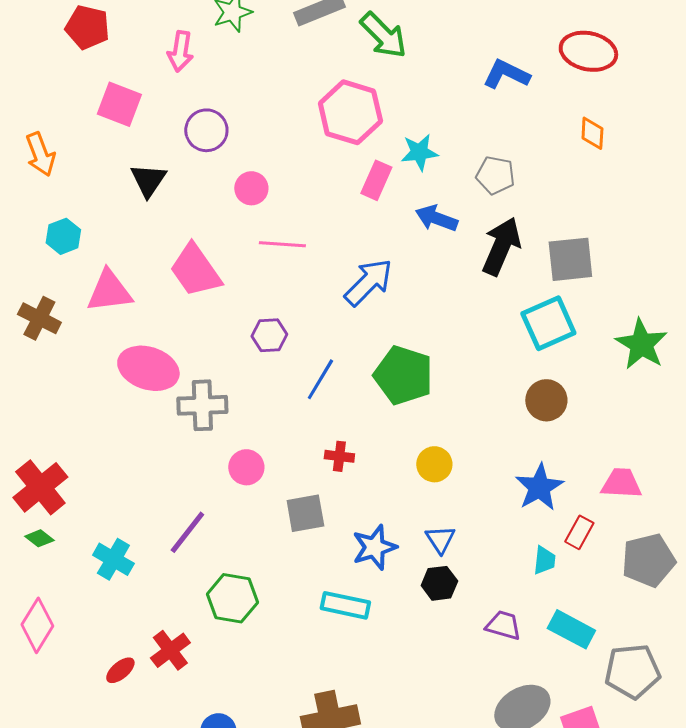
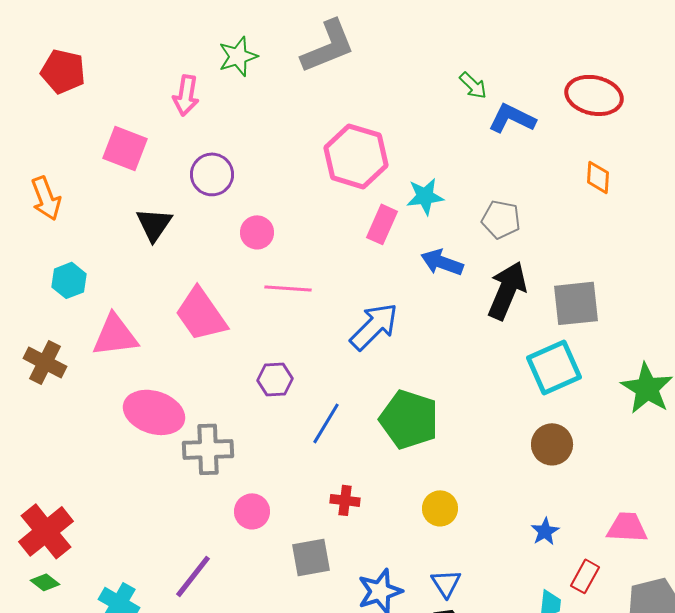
red pentagon: (87, 27) -> (63, 71), moved
green arrow: (383, 35) -> (473, 85), moved, size x0.6
blue star: (539, 487) -> (545, 531), size x0.6

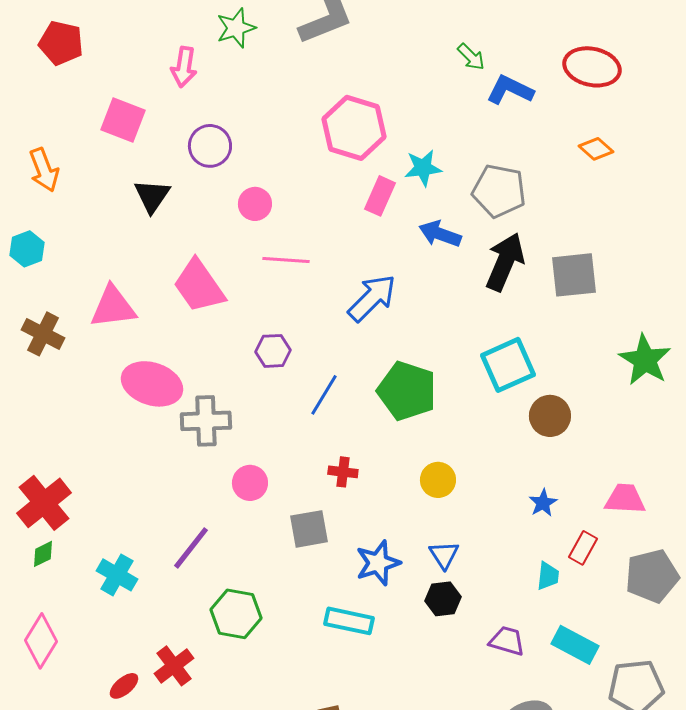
orange diamond: (598, 177) -> (596, 149), turned -52
gray pentagon: (501, 219) -> (499, 191), size x1.4
cyan hexagon: (69, 280) -> (27, 249), moved
cyan square: (554, 367) -> (508, 365), moved
green diamond: (45, 582) -> (43, 554), turned -64

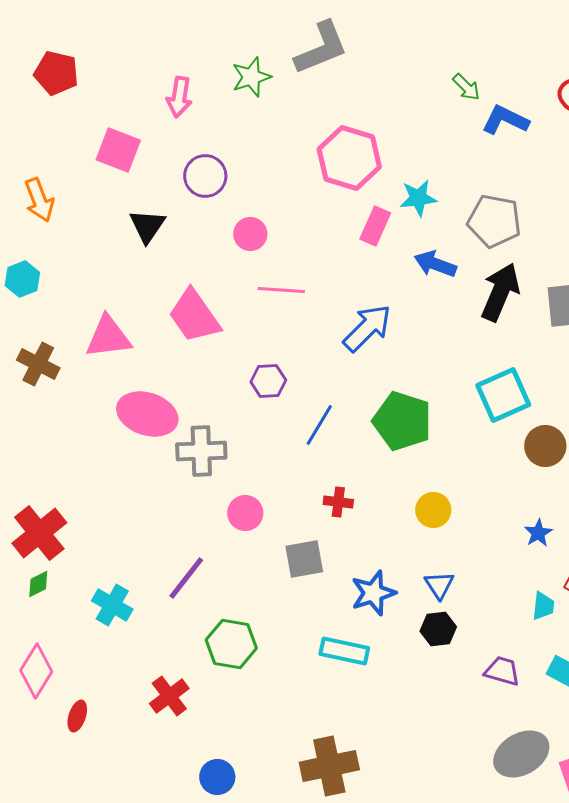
green star: (236, 28) -> (251, 77), moved
red ellipse: (124, 686) -> (77, 716), moved, turned -32

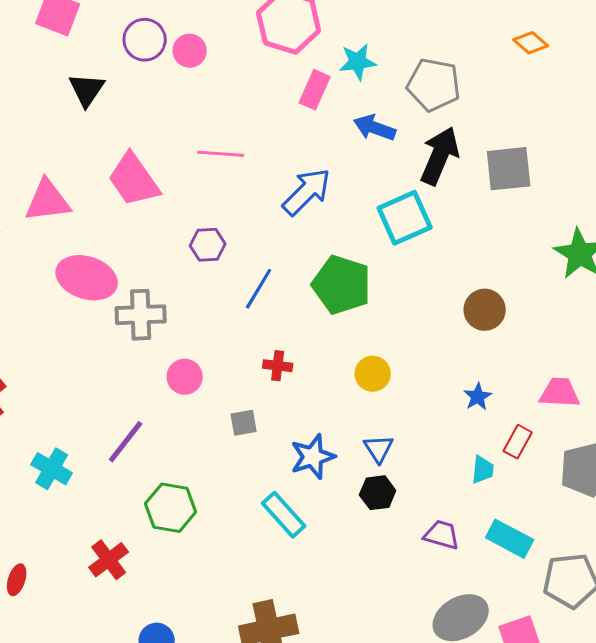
pink circle: (250, 234) -> (190, 51), moved
cyan square: (503, 395) -> (405, 218), moved
gray square: (304, 559) -> (244, 423), size x0.7
cyan rectangle: (344, 651) -> (284, 515), turned 36

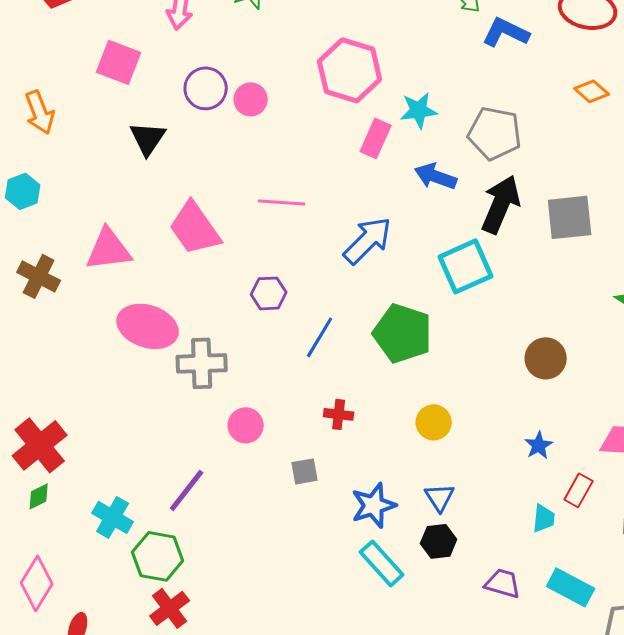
green hexagon: (171, 508) -> (158, 556), moved
cyan rectangle: (284, 515) -> (382, 563), moved

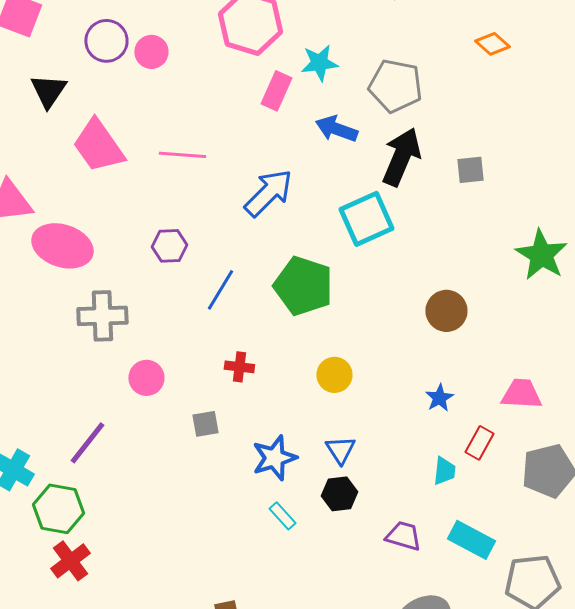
gray square: (570, 217) -> (470, 170), size x0.6
pink trapezoid: (195, 228) -> (98, 146), moved
pink ellipse: (148, 326) -> (62, 246), moved
cyan rectangle: (382, 563) -> (282, 516), size x0.6

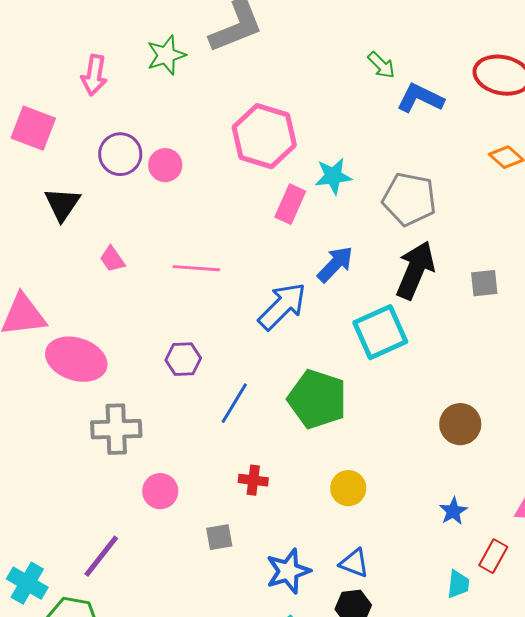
blue arrow: (336, 129) -> (335, 264), moved, turned 114
pink trapezoid: (98, 146) -> (112, 259), size x0.5
blue triangle: (340, 450) -> (354, 563), turned -36

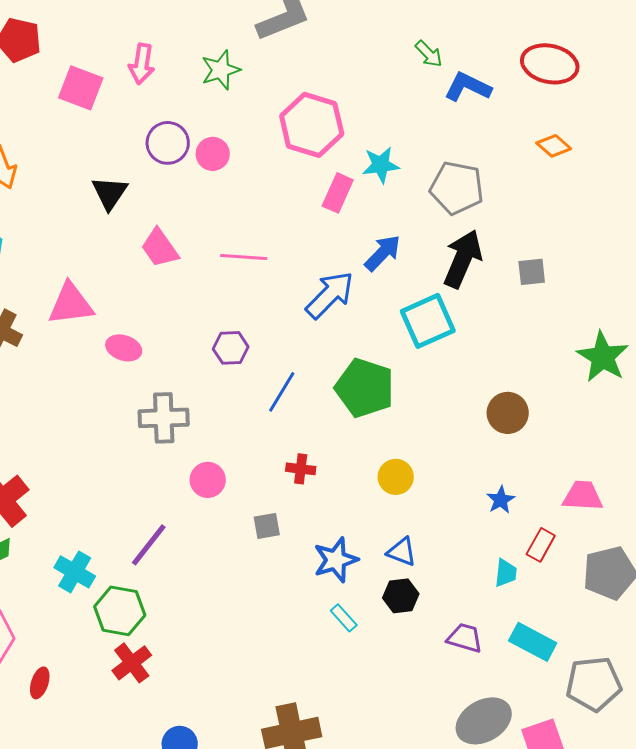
green star: (166, 55) -> (221, 70), moved
pink square: (33, 128) -> (81, 88), moved
pink trapezoid: (112, 259) -> (160, 248), size x1.5
pink ellipse: (76, 359) -> (124, 348), size x0.6

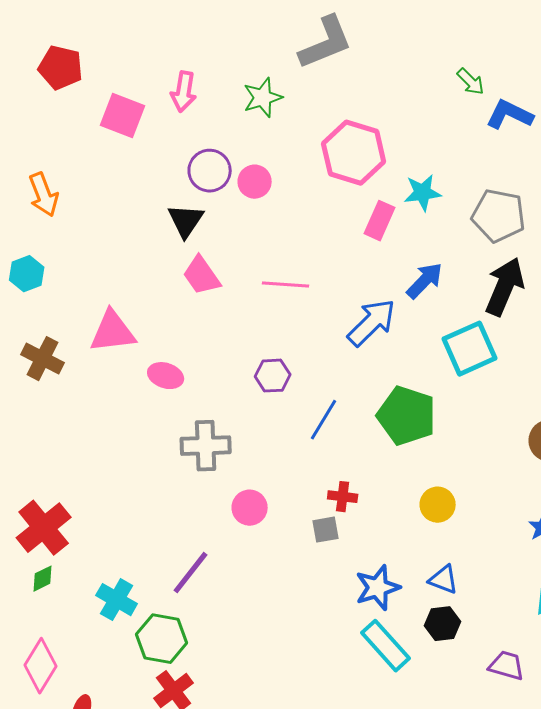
black triangle: (110, 193) -> (186, 221), moved
gray square: (267, 526) -> (326, 530), moved
cyan rectangle: (344, 618) -> (386, 646), size x1.8

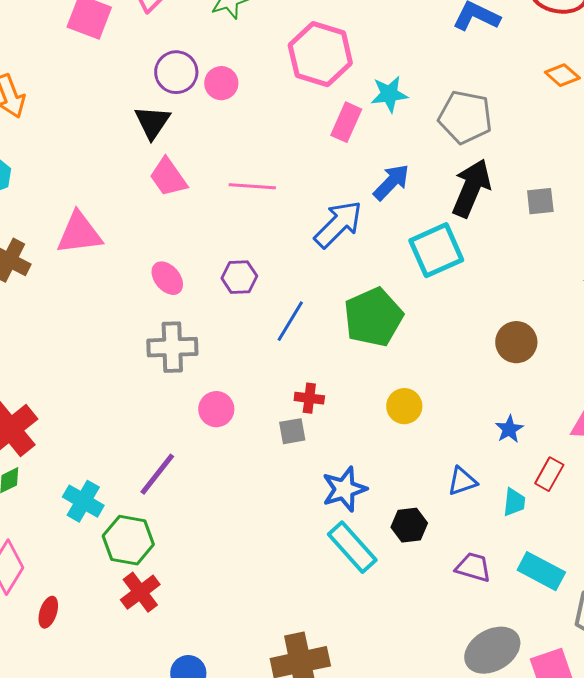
pink ellipse: (166, 376) -> (167, 278), moved, turned 32
green pentagon: (407, 416) -> (373, 317), turned 30
blue triangle: (444, 580) -> (462, 481), moved, turned -40

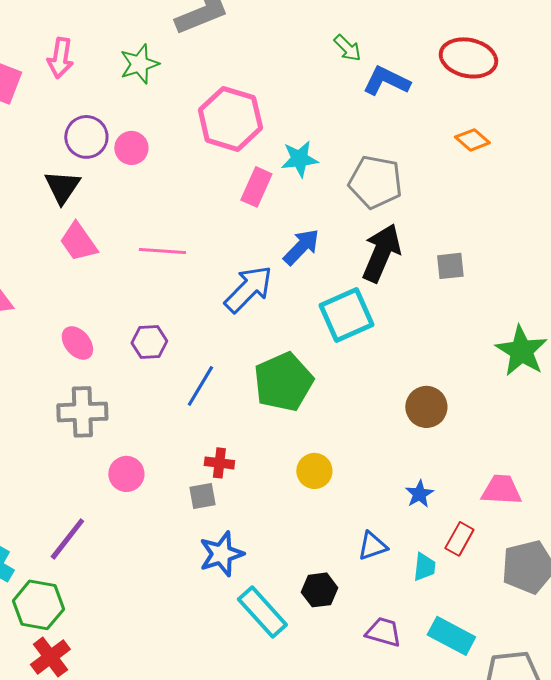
blue star: (344, 489) -> (221, 554), moved

